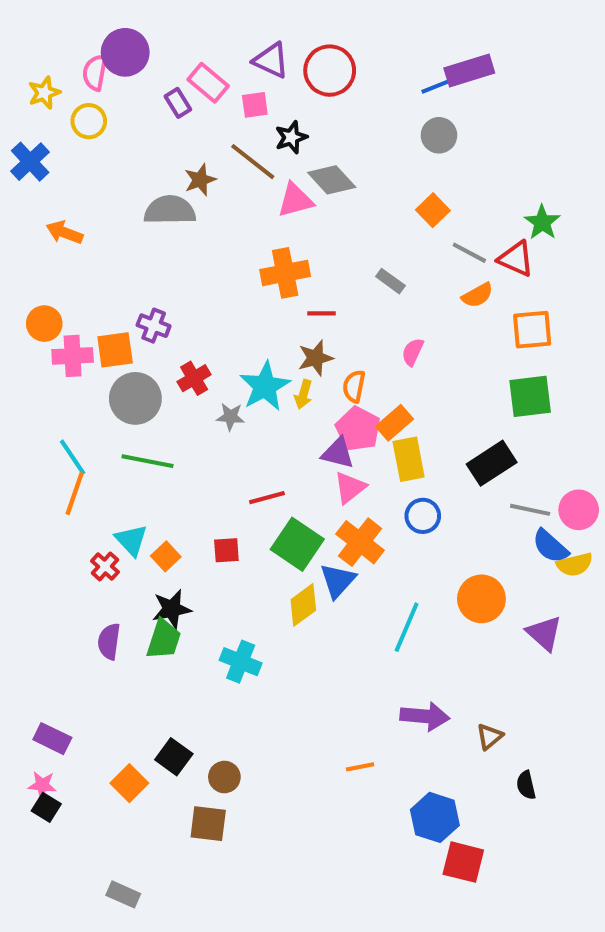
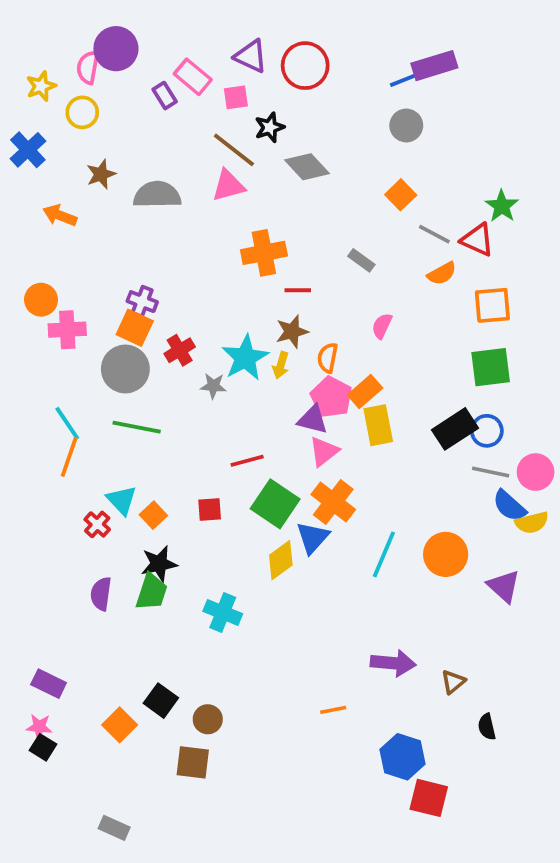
brown star: (200, 180) -> (101, 174), moved
pink triangle: (295, 200) -> (228, 185), moved
orange square: (115, 350) -> (135, 328), moved, turned 33
blue circle: (423, 516) -> (487, 431), moved
cyan line: (407, 627) -> (384, 554), moved

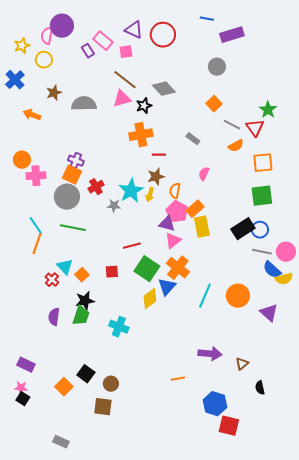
blue line: (403, 81) -> (207, 19), moved, turned 32
black star: (270, 127) -> (144, 106), moved
red triangle: (477, 240) -> (255, 128), turned 30

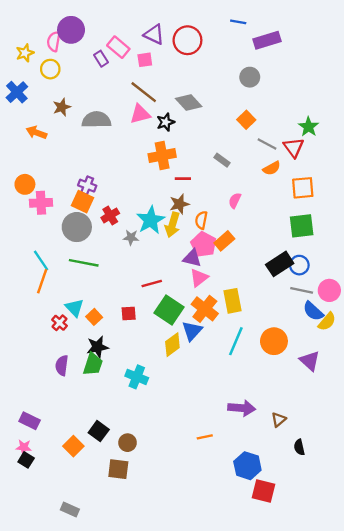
yellow arrow: (150, 195) -> (172, 225), size x1.5
yellow rectangle: (202, 227) -> (232, 301), moved
yellow semicircle: (284, 279) -> (327, 322), turned -36

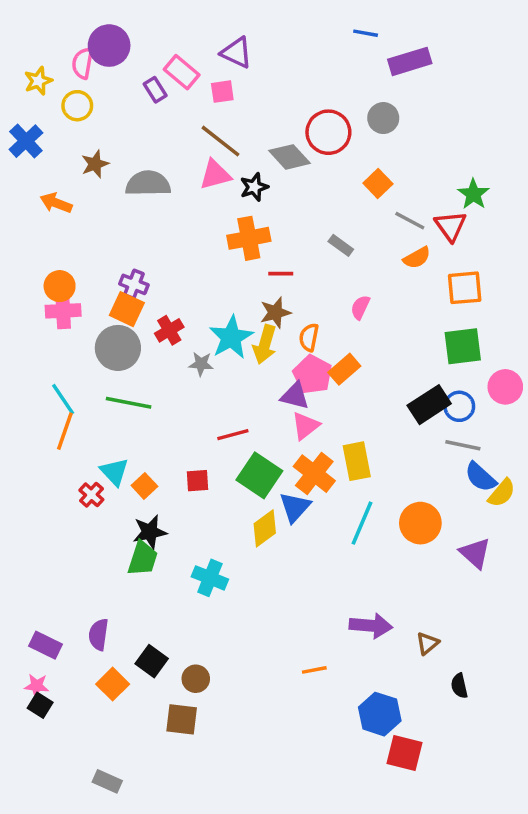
red circle: (187, 40) -> (328, 132), moved
orange circle: (25, 184) -> (60, 286), moved
pink circle: (329, 290) -> (505, 387), moved
purple semicircle: (62, 365) -> (98, 635), moved

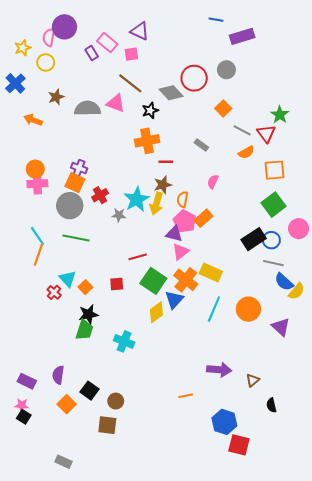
pink triangle: (215, 175) -> (116, 103), moved, turned 36
green square: (463, 346) -> (273, 205), turned -30
yellow rectangle: (357, 461) -> (211, 273), turned -55

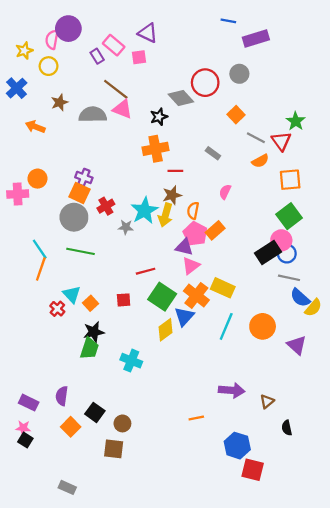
brown line: (130, 83) -> (116, 89), moved
pink cross: (37, 184) -> (18, 194), moved
pink circle: (299, 229) -> (281, 240), moved

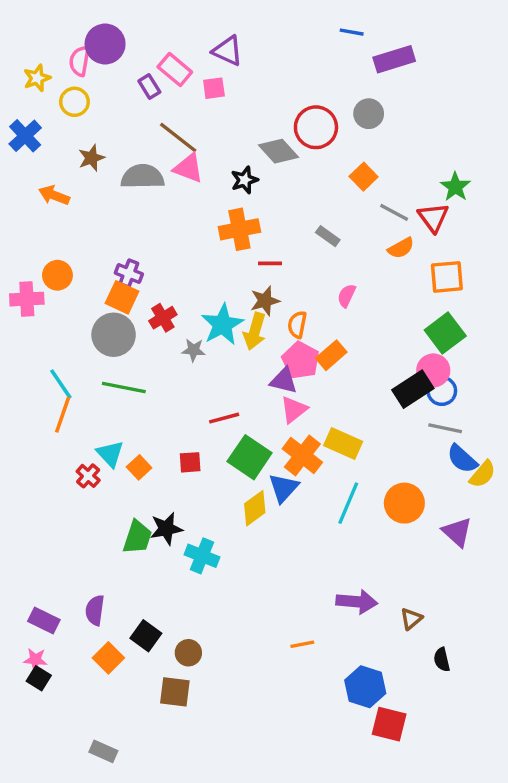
black star: (94, 332) -> (166, 529), moved

